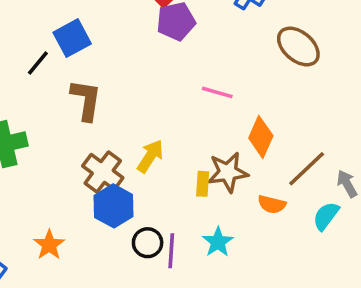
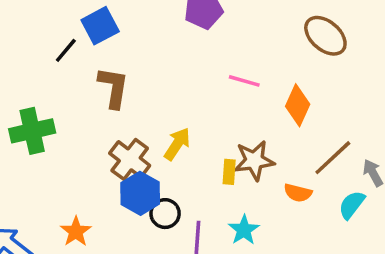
orange diamond: (261, 137) -> (298, 105), moved
black circle: (148, 243) -> (165, 214), moved

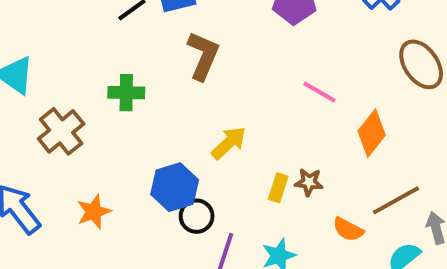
brown L-shape: (113, 87) -> (203, 56), moved
green cross: (32, 131) -> (126, 93), moved, size x0.7
brown cross: (130, 159) -> (61, 131), moved
brown star: (254, 161) -> (309, 182), size x0.6

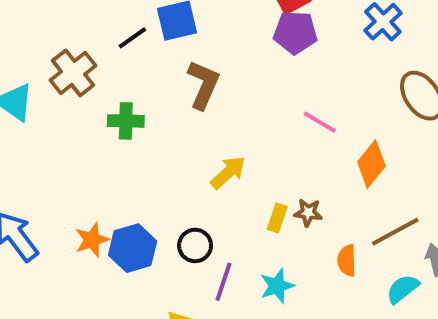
brown cross: (61, 131) -> (73, 73), moved
blue hexagon: (175, 187) -> (133, 248), moved
orange semicircle: (348, 229) -> (347, 260), turned 60

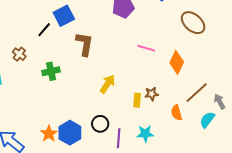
brown cross: (73, 73) -> (19, 54), size x0.6
cyan star: (277, 286) -> (145, 134), turned 30

